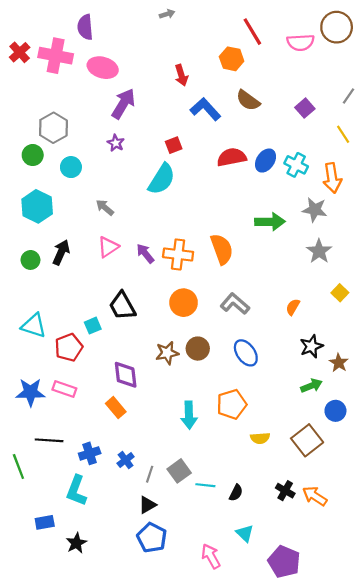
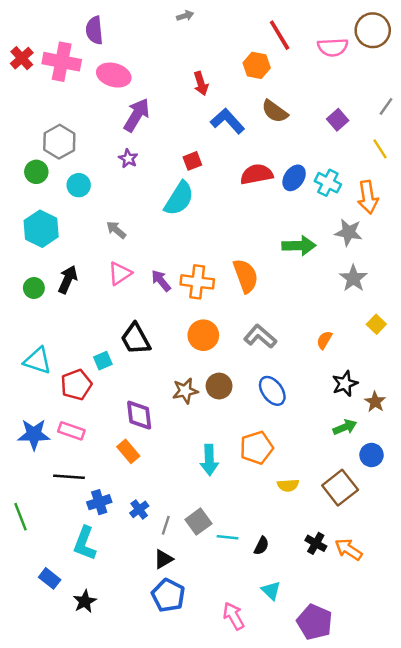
black line: (49, 440) -> (69, 477), moved
blue rectangle: (45, 522) -> (50, 578), turned 48

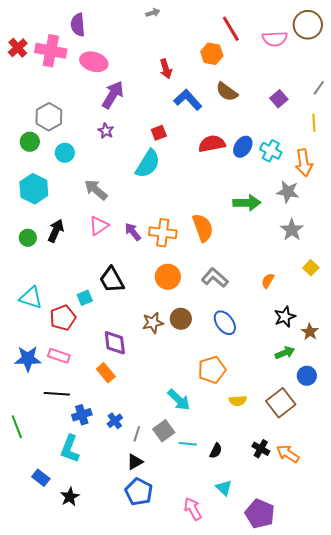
yellow line: (380, 149) -> (314, 123), turned 30
gray arrow: (116, 230) -> (96, 190), size x1.4
cyan arrow: (209, 460) -> (179, 400), moved, turned -45

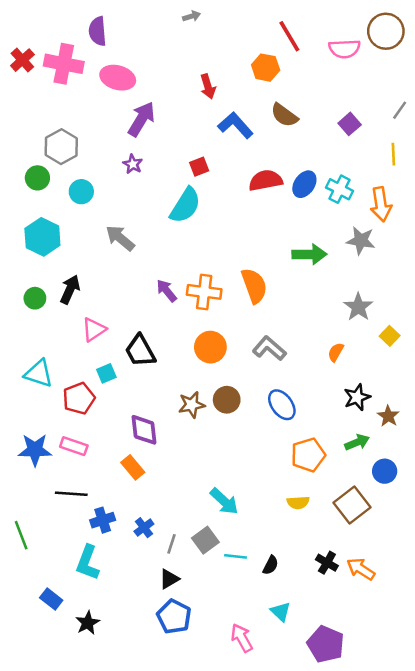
pink triangle: (99, 226) -> (94, 330), moved
gray star: (292, 230) -> (358, 307), moved
orange pentagon: (212, 370) -> (308, 455), moved

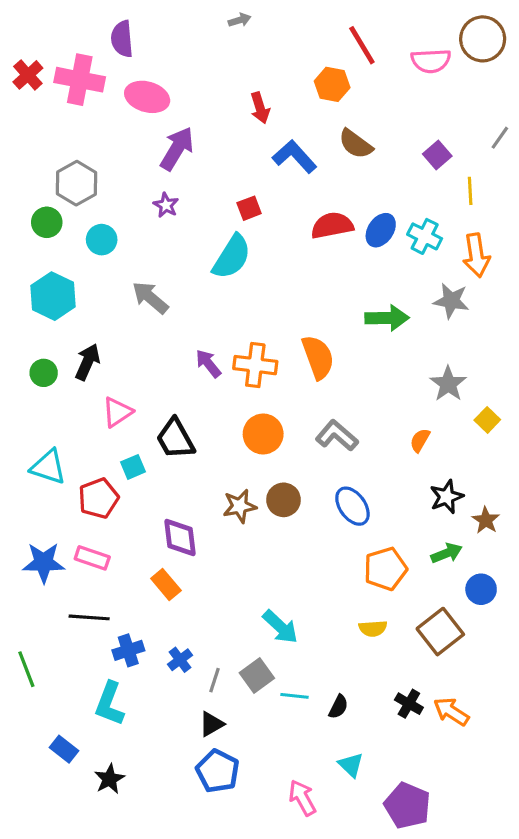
yellow line: (393, 154) -> (470, 191), moved

